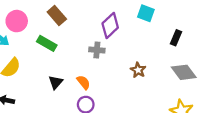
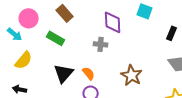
purple diamond: (110, 26) -> (113, 22), turned -50
brown star: (138, 70) -> (132, 75), moved, size x1.5
black triangle: (56, 82) -> (64, 73), size x1.5

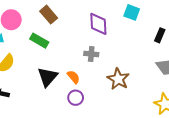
gray cross: (101, 44) -> (91, 54), moved

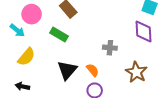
purple diamond: (98, 24) -> (143, 31), moved

